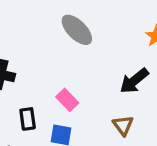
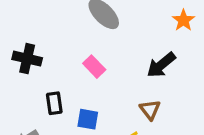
pink rectangle: (67, 100) -> (94, 67), moved

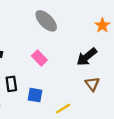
brown triangle: (150, 110) -> (92, 84), moved

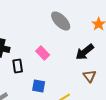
gray ellipse: (46, 21) -> (61, 21), moved
black rectangle: (11, 84) -> (18, 66), moved

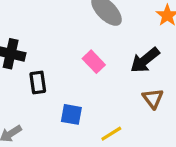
pink rectangle: (43, 53) -> (94, 62), moved

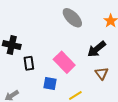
pink rectangle: (94, 62) -> (64, 62), moved, size x1.5

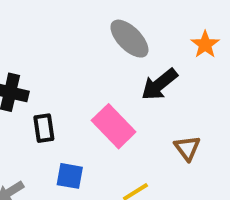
black arrow: (97, 49) -> (159, 84), moved
blue square: (50, 83) -> (70, 176), moved

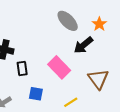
orange star: (205, 45) -> (99, 24), moved
brown triangle: (187, 148) -> (98, 79), size x1.5

